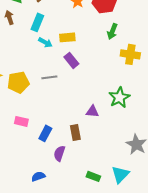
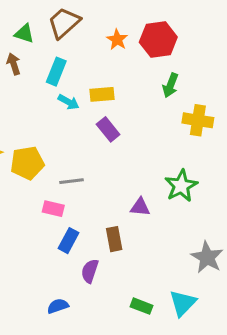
gray line: (49, 77) -> (72, 181), moved
pink rectangle: (21, 121) -> (53, 209), moved

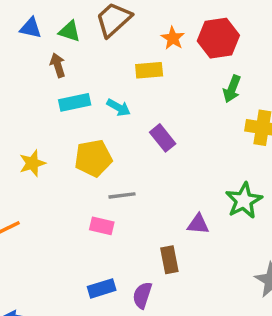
cyan rectangle: (56, 72) -> (75, 102), moved, turned 56
yellow rectangle: (102, 94) -> (149, 70), moved
yellow pentagon: (27, 163) -> (93, 158), moved
blue rectangle: (68, 241) -> (102, 288), moved, turned 45

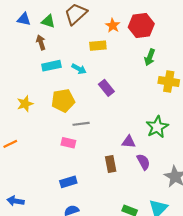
purple semicircle: (142, 295) -> (143, 162), moved, turned 133

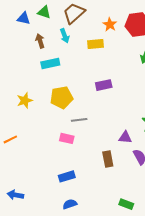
green triangle: (48, 21) -> (44, 12), moved
cyan arrow: (79, 69) -> (65, 36), moved, turned 40
purple rectangle: (106, 88) -> (104, 85), turned -63

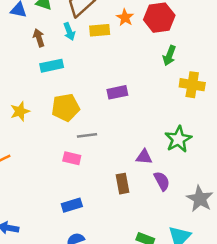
yellow rectangle: (95, 44) -> (100, 30), moved

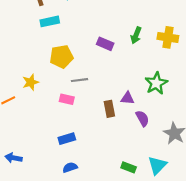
green arrow: (169, 56) -> (136, 35), moved
purple rectangle: (117, 92) -> (105, 44), turned 35
yellow star: (20, 111) -> (31, 82), moved
brown rectangle: (123, 184) -> (109, 109), moved

